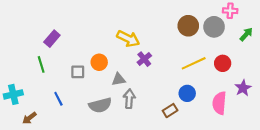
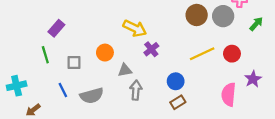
gray square: (78, 72) -> (74, 62), moved
blue circle: (187, 93) -> (176, 81), moved
gray semicircle: (100, 105) -> (92, 96), moved

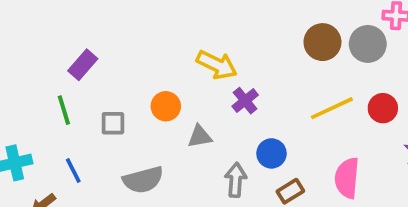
blue circle: (176, 81) -> (271, 153), moved
blue line: (63, 90) -> (73, 170), moved
gray arrow: (136, 90) -> (236, 180), moved
pink semicircle: (229, 95) -> (347, 178), moved

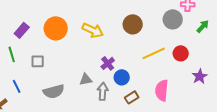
brown circle: (322, 42) -> (133, 24), moved
purple cross: (245, 101) -> (108, 63), moved
orange circle: (166, 106) -> (56, 28), moved, size x1.5
gray triangle: (200, 136) -> (86, 79), moved

